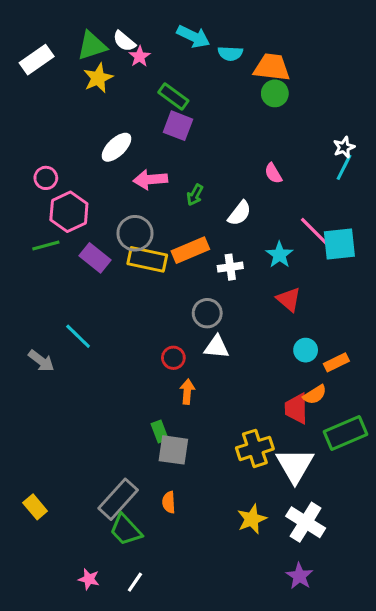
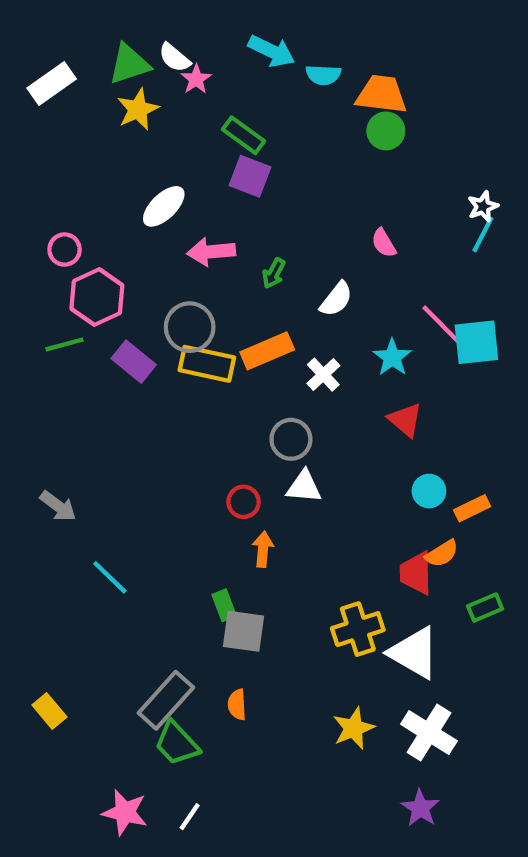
white cross: (230, 267) -> (323, 375), turned -35
cyan line: (78, 336) -> (110, 577), moved
green rectangle: (346, 433) -> (485, 607), size x0.6
white triangle: (295, 465) -> (414, 653), turned -30
pink star: (89, 579) -> (125, 812), size x1.5

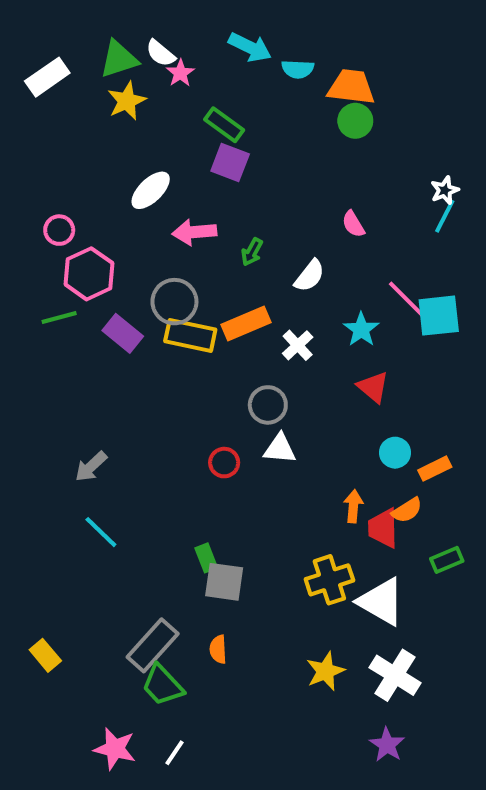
gray arrow: (58, 506) -> (91, 467), moved, turned 100
orange arrow: (263, 549) -> (353, 506), moved

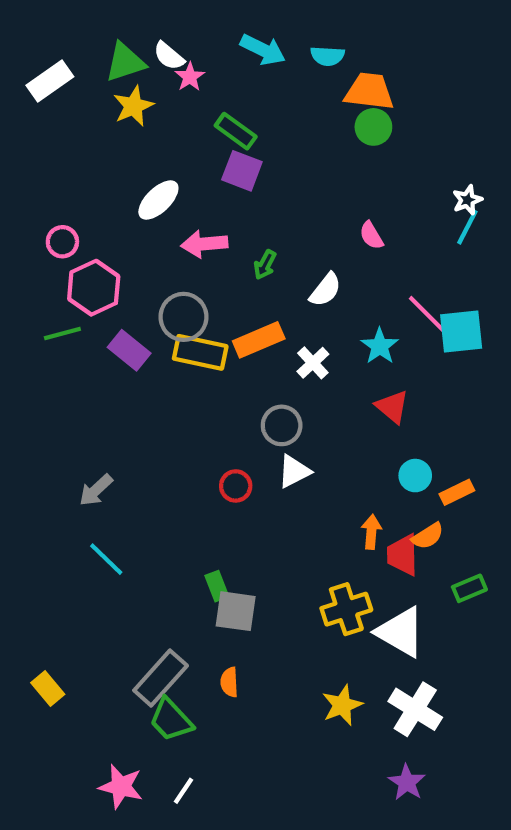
cyan semicircle: (298, 69) -> (328, 56), moved
white triangle: (280, 449) -> (294, 471), turned -32

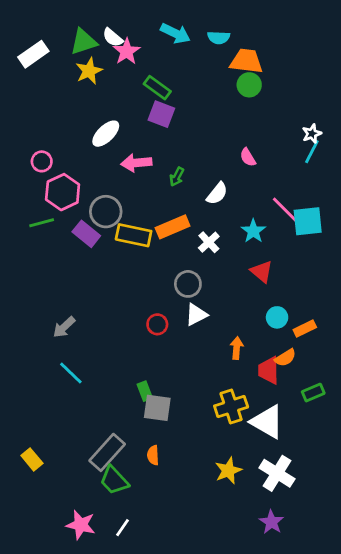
pink star: (190, 77) -> (127, 51), size x1.4
gray circle: (183, 317) -> (106, 212), moved
orange arrow: (371, 532) -> (237, 348), moved

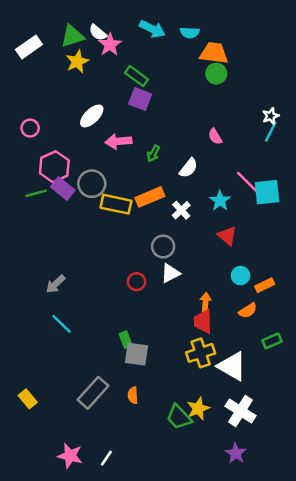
pink circle: (42, 161) -> (30, 128), moved
purple rectangle: (86, 234) -> (63, 189), moved
red trapezoid: (269, 370) -> (203, 322), moved
green trapezoid: (114, 480) -> (179, 417), moved

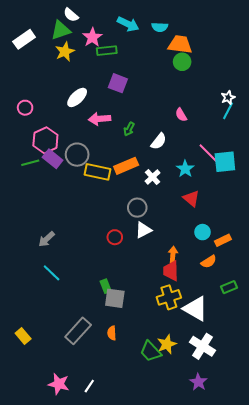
white semicircle: (98, 33) -> (71, 15), moved
green rectangle: (137, 76) -> (107, 51), moved, turned -42

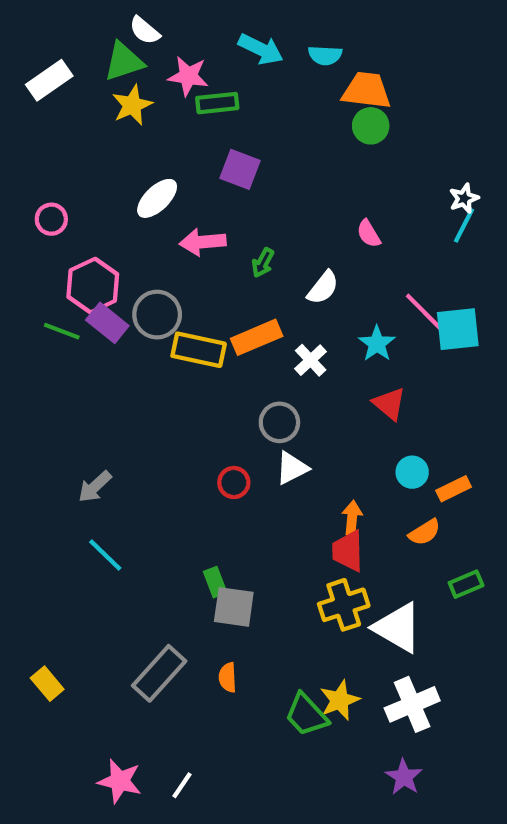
pink star: (92, 37) -> (188, 76), turned -30
green line: (30, 163) -> (62, 331), turned 36
white cross: (203, 346) -> (412, 704), turned 35

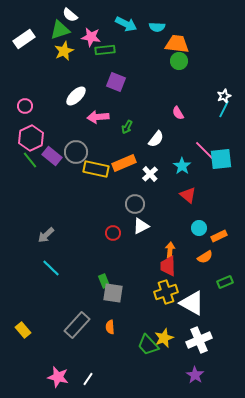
pink hexagon: (93, 286) -> (31, 138), moved
green line: (62, 331) -> (30, 160), turned 30

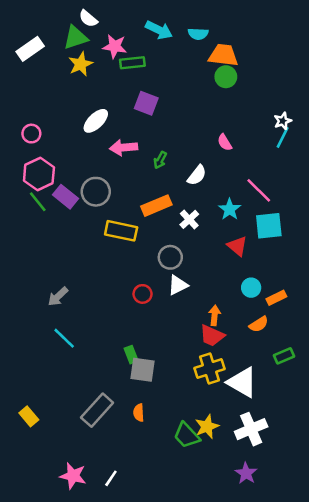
cyan square: (221, 159) -> (269, 226), moved
yellow rectangle: (96, 169) -> (121, 231), moved
red trapezoid: (168, 266) -> (212, 336), turned -65

